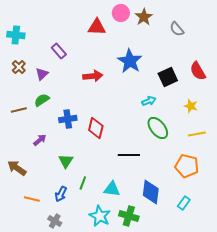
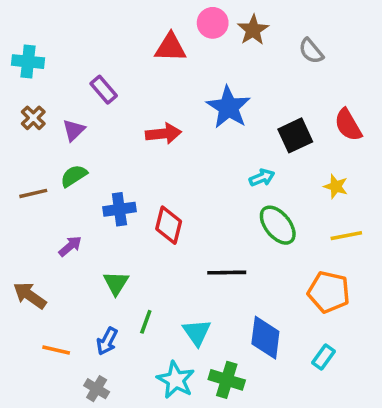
cyan triangle: (112, 189) -> (197, 332), turned 48

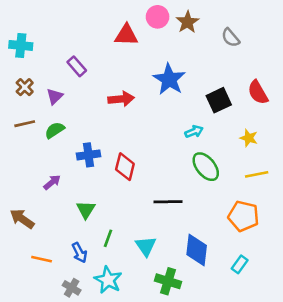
brown line: (33, 193) -> (25, 124), moved
blue arrow: (107, 341) -> (79, 253), turned -54
cyan star: (176, 380) -> (108, 280), moved

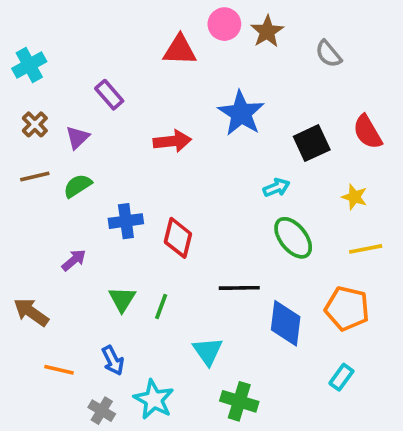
cyan cross: (21, 45) -> (29, 65), turned -35
green line: (108, 238) -> (161, 307), moved
blue diamond: (197, 250) -> (286, 323), moved

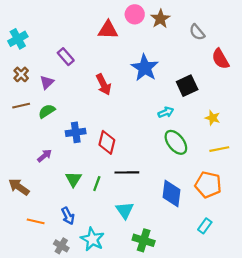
red semicircle: (367, 132) -> (220, 59), moved
red arrow: (172, 141) -> (104, 84), turned 70
black line: (239, 288) -> (127, 172), moved

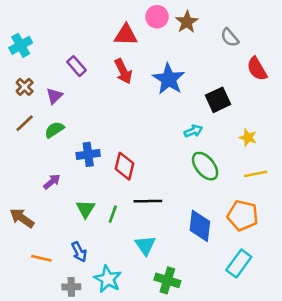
red arrow: (104, 84) -> (123, 71), moved
brown line: (21, 106) -> (25, 123), turned -30
cyan rectangle: (205, 226) -> (239, 263), size x1.5
gray cross: (61, 246) -> (71, 287), turned -32

